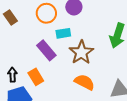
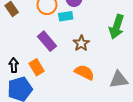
cyan rectangle: (63, 33) -> (66, 16), moved
brown star: (81, 52) -> (81, 43), size x0.7

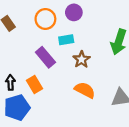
cyan rectangle: (66, 16) -> (66, 40), moved

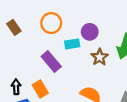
purple circle: (74, 12) -> (90, 32), moved
brown star: (81, 59) -> (100, 57), moved

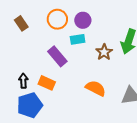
purple circle: (90, 32) -> (83, 20), moved
orange rectangle: (40, 89) -> (47, 83), turned -35

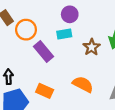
orange circle: (57, 19) -> (26, 30), moved
orange rectangle: (47, 83) -> (45, 91), moved

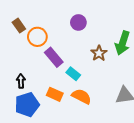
cyan rectangle: (64, 34) -> (73, 74), moved, turned 48
orange semicircle: (83, 84) -> (81, 96), moved

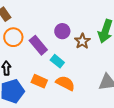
purple circle: (78, 22) -> (62, 31), moved
orange circle: (37, 37) -> (13, 37), moved

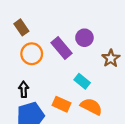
purple circle: (62, 31) -> (84, 38), moved
purple rectangle: (38, 45) -> (62, 48), moved

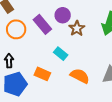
brown star: (111, 58) -> (77, 28), moved
orange semicircle: (91, 106) -> (80, 76), moved

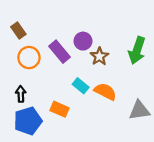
orange semicircle: (80, 76) -> (105, 92), moved

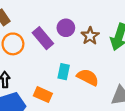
brown star: (99, 56) -> (90, 36), moved
cyan rectangle: (81, 86) -> (64, 72), turned 63

